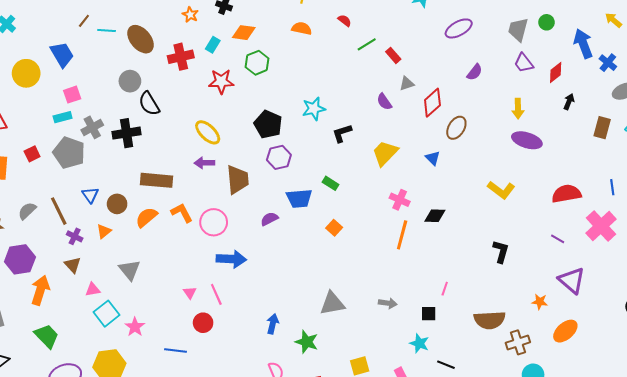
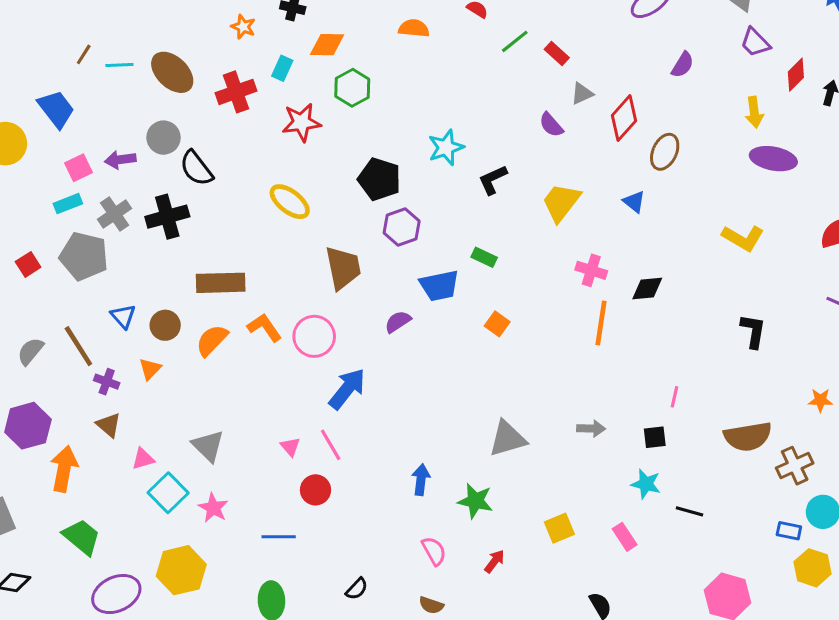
red diamond: (556, 73) -> (796, 75), moved
purple arrow: (204, 163) -> (120, 160), moved
blue arrow: (231, 259) -> (347, 389), turned -48
gray triangle: (130, 270) -> (208, 446), moved

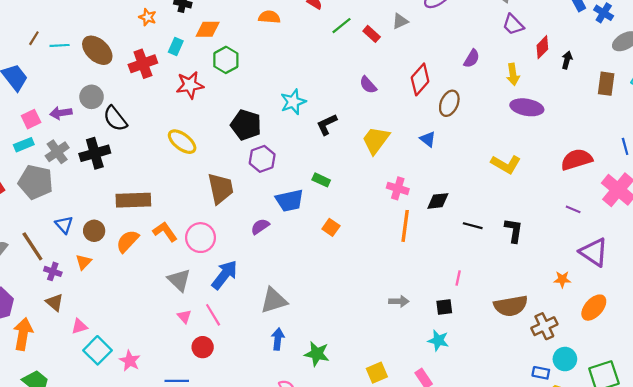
purple semicircle: (683, 65) -> (472, 59), moved
gray triangle: (582, 94) -> (400, 21), moved
gray triangle: (507, 439) -> (274, 300), moved
gray triangle: (208, 446) -> (179, 280), moved
black line: (690, 511) -> (473, 226), moved

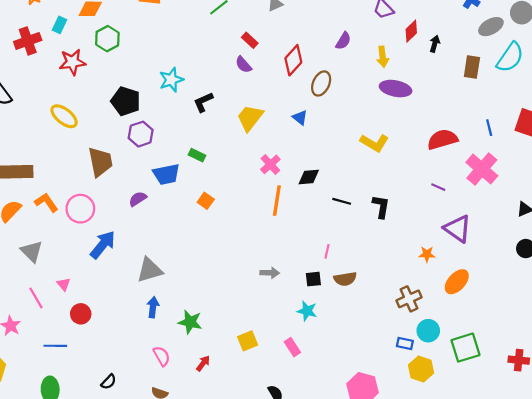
red rectangle: (372, 34) -> (250, 40), moved
pink cross: (398, 188) -> (270, 164), turned 30
gray triangle: (179, 280) -> (32, 251), moved
brown semicircle: (511, 306) -> (345, 279), moved, size x0.7
pink line: (213, 315) -> (36, 298), moved

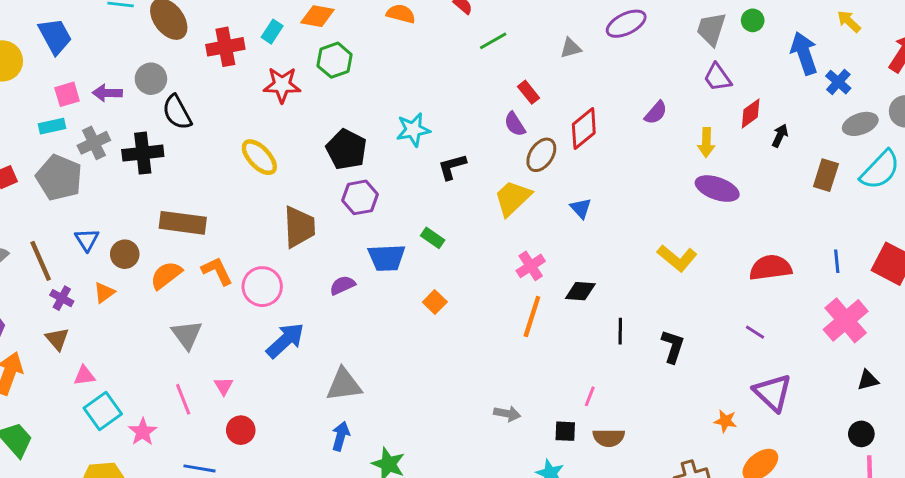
brown ellipse: (321, 83) -> (541, 155), moved
pink cross: (482, 169) -> (846, 320), moved
black line: (342, 201) -> (620, 331), turned 66

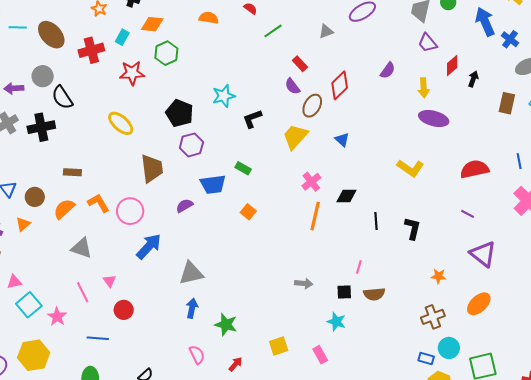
brown rectangle: (183, 223) -> (72, 172), size x0.6
gray triangle: (187, 335) -> (82, 248), turned -30
orange star: (725, 421) -> (439, 276), moved

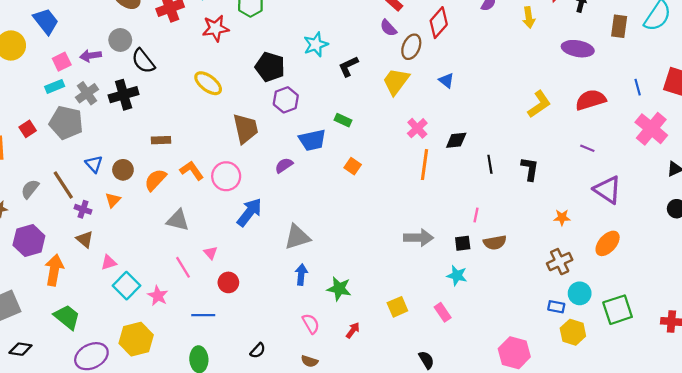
purple ellipse: (434, 118) -> (578, 49), moved
yellow L-shape: (410, 168) -> (539, 104), moved, turned -64
gray arrow: (304, 283) -> (419, 238), size x1.5

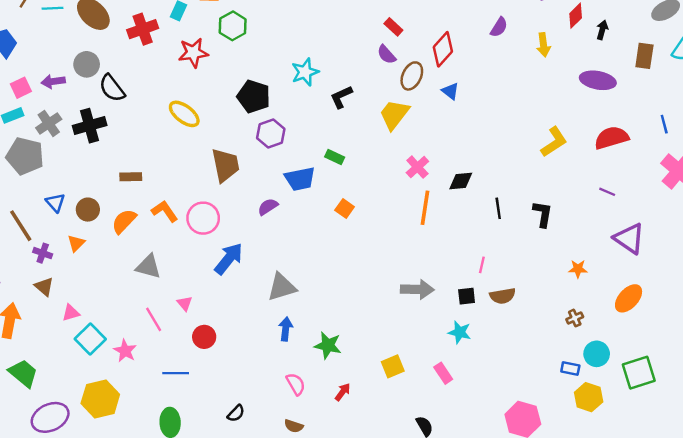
blue triangle: (446, 80) -> (450, 91), moved
brown cross: (560, 262) -> (575, 318), size x0.6

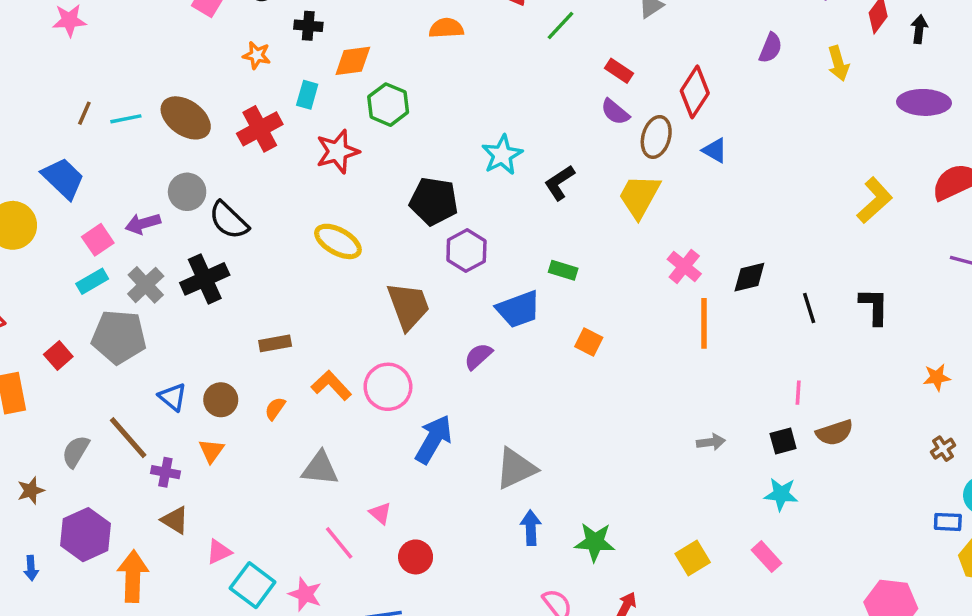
orange semicircle: (124, 221) -> (275, 409), size x0.6
gray arrow: (417, 289) -> (711, 442), size x0.6

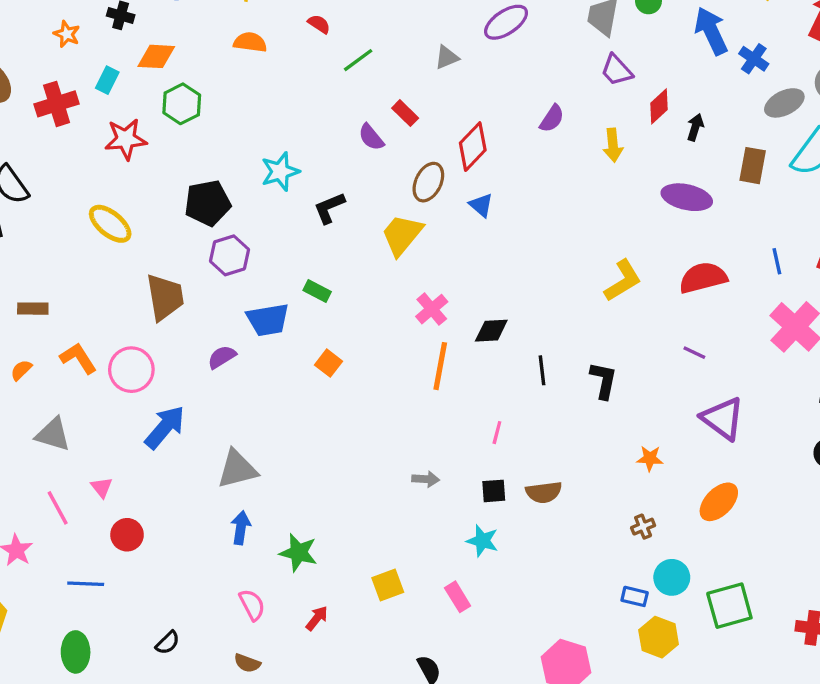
purple semicircle: (615, 112) -> (371, 137), moved
black pentagon: (434, 201) -> (208, 203), turned -30
pink line: (798, 393) -> (497, 433), moved

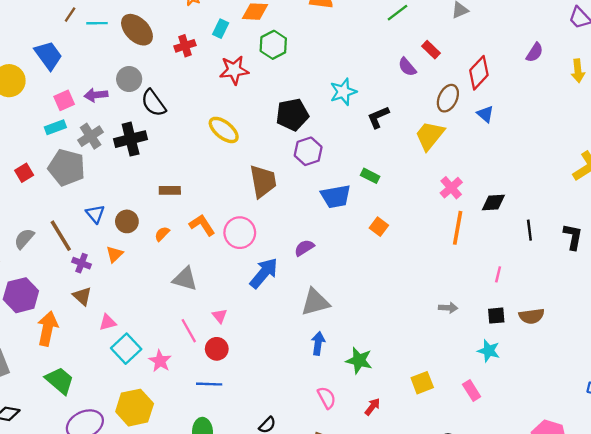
red cross: (57, 104) -> (185, 46), size x0.7
purple semicircle: (222, 357) -> (304, 248), moved
red circle: (127, 535) -> (217, 349), moved

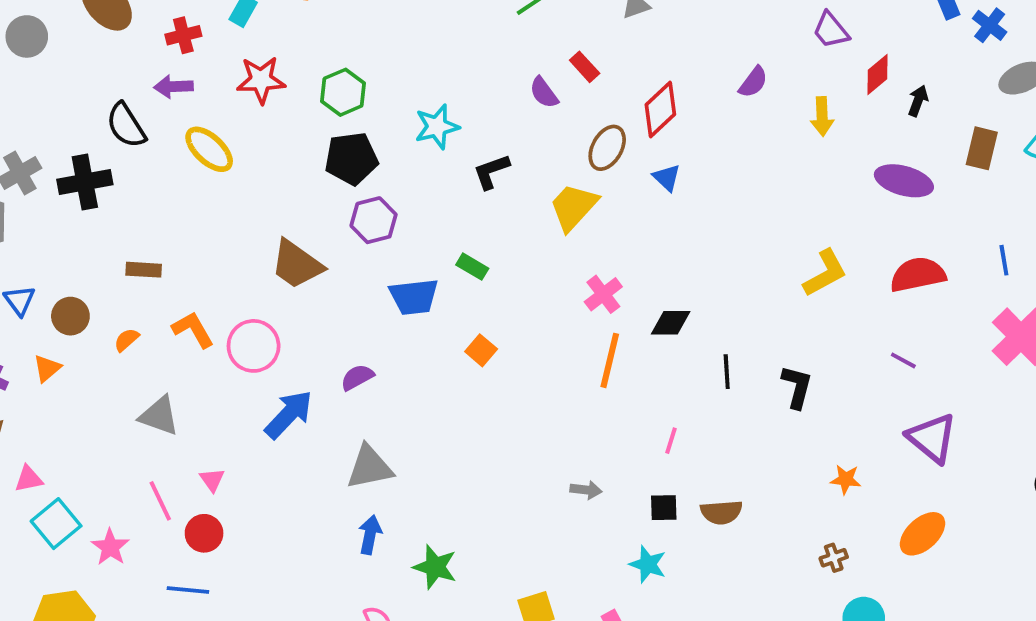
green hexagon: (273, 45) -> (343, 92), moved
gray circle: (129, 79) -> (27, 36), moved
purple arrow: (96, 95) -> (173, 87), moved
yellow ellipse: (224, 130) -> (209, 149), moved
brown trapezoid: (263, 181) -> (297, 264), turned 132

